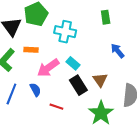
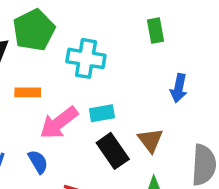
blue arrow: (118, 51) -> (179, 88), turned -126
cyan rectangle: (73, 63) -> (102, 113), turned -48

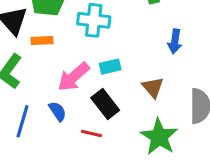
orange rectangle: (28, 92) -> (42, 41), moved
black rectangle: (113, 151) -> (105, 104), moved

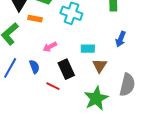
cyan rectangle: (110, 67) -> (88, 49), moved
pink arrow: (74, 77) -> (50, 47), size x0.6

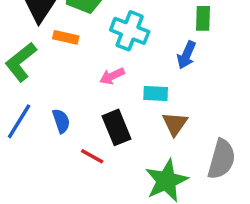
blue arrow: (121, 39) -> (186, 55), moved
pink arrow: (50, 47) -> (112, 76), moved

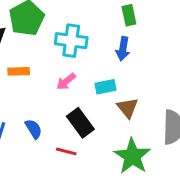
orange rectangle: (66, 37) -> (19, 71), moved

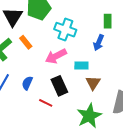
orange rectangle: (19, 71) -> (26, 42), turned 40
pink arrow: (66, 81) -> (56, 56), size x1.5
blue semicircle: (34, 129) -> (27, 83), turned -136

